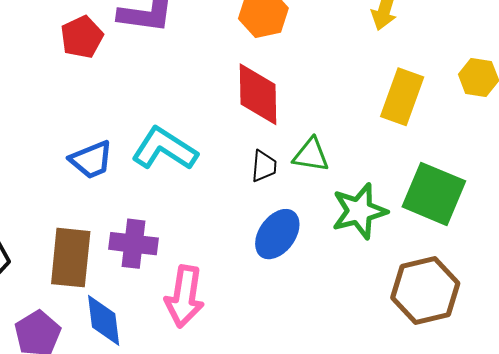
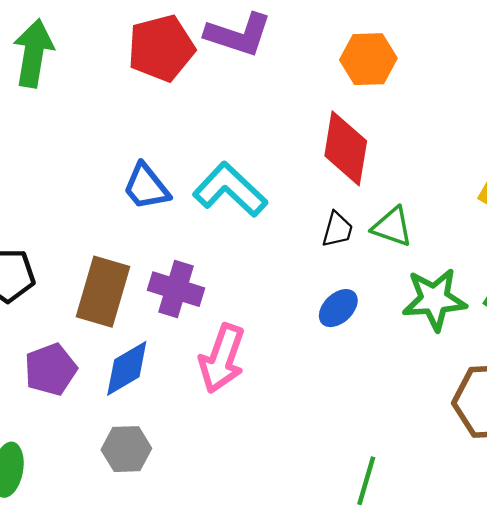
red pentagon: (82, 37) -> (161, 48), size x1.4
blue trapezoid: (91, 160) -> (146, 187), turned 63
blue ellipse: (277, 234) -> (338, 308), size x0.7
blue diamond: (104, 320) -> (127, 368), turned 56

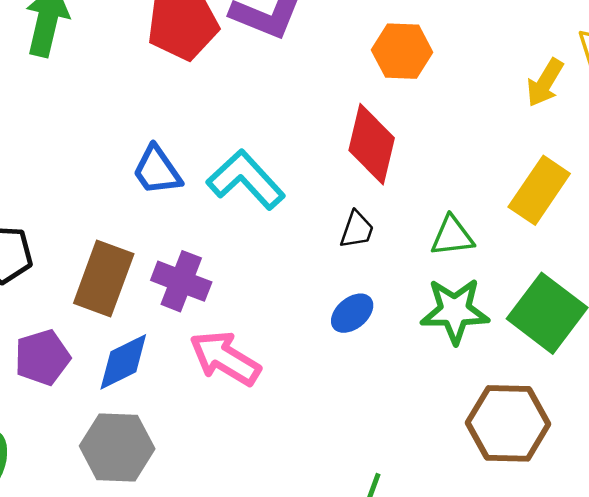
green triangle: (392, 227) -> (452, 236), moved, turned -30
pink arrow: (222, 358) -> (225, 358), turned 98
gray hexagon: (126, 449) -> (117, 447), size x1.4

